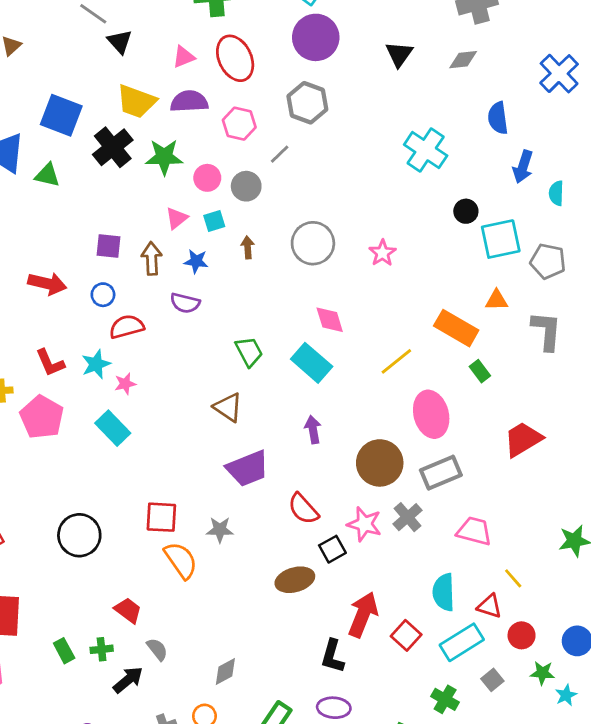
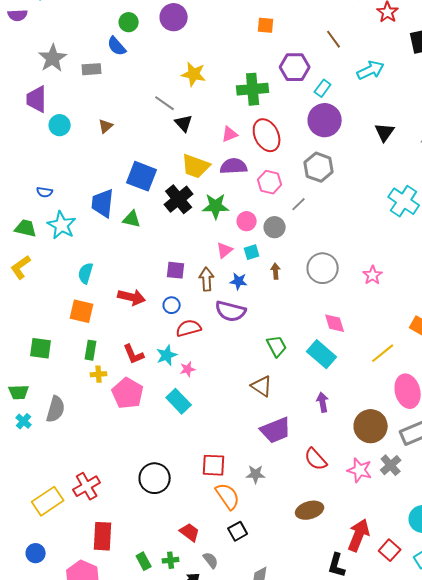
purple semicircle: (185, 303) -> (231, 311), size x1.4
black square: (332, 549) -> (238, 531), moved

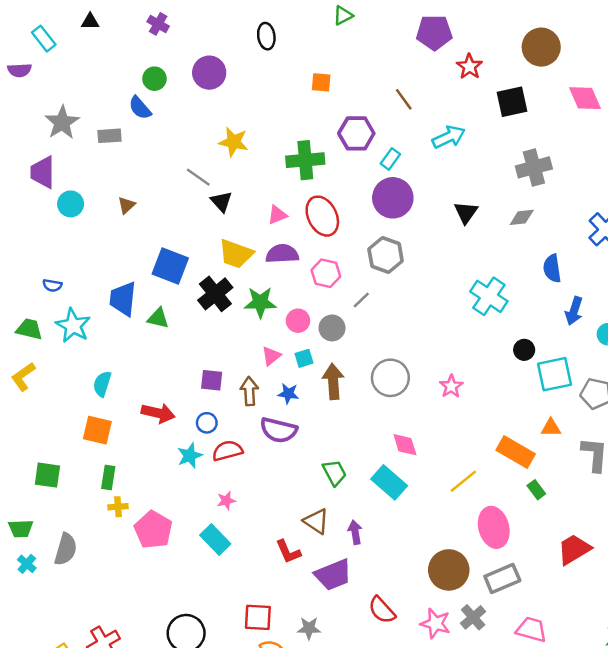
brown arrow: (276, 271) -> (333, 381), size x1.8
red L-shape: (134, 354) -> (288, 552), moved
cyan star: (167, 355) -> (190, 456), moved
purple arrow: (323, 402) -> (355, 532), moved

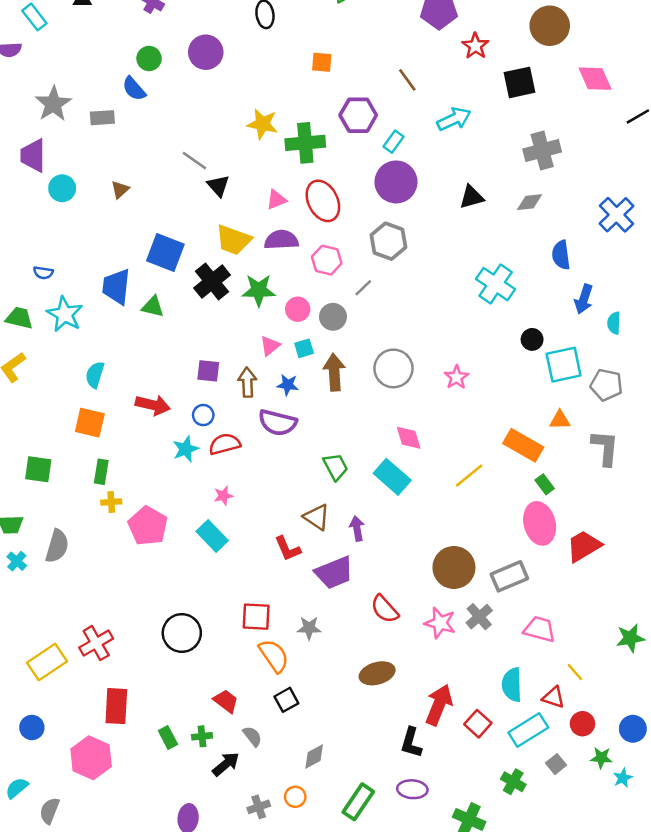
yellow star: (234, 142) -> (262, 124), moved
black triangle: (466, 212) -> (472, 197), turned 40
pink ellipse: (494, 527) -> (540, 523), moved

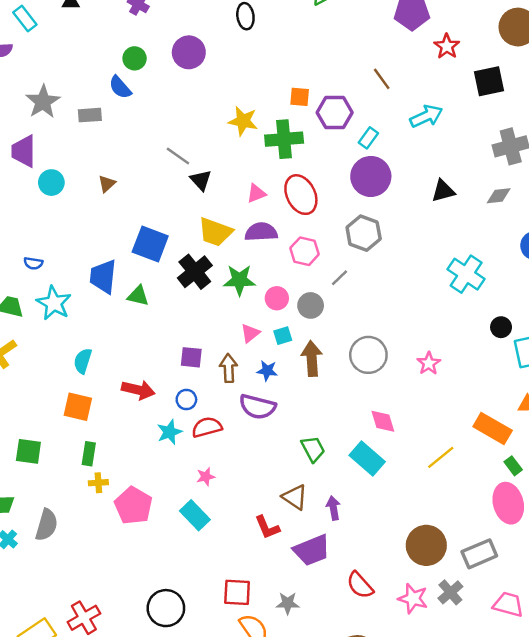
orange square: (322, 62) -> (300, 97), moved

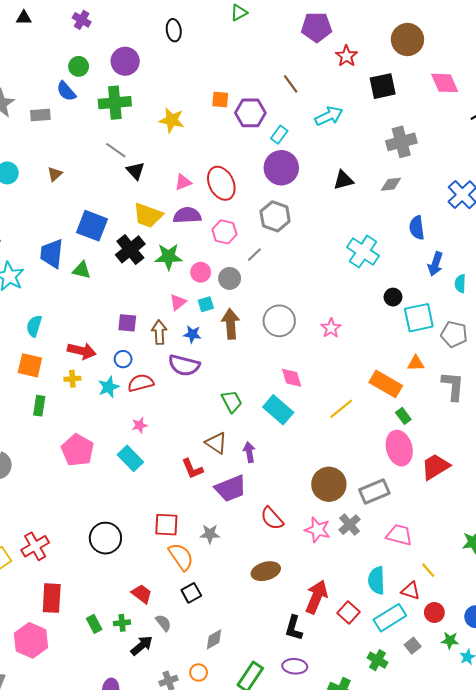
green cross: (284, 139) -> (115, 103), moved
yellow cross: (98, 483) -> (72, 379), moved

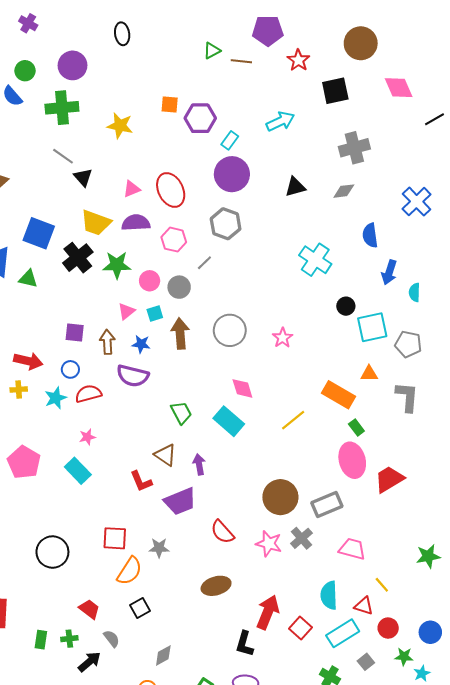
green triangle: (239, 13) -> (212, 51), moved
brown line: (291, 84) -> (241, 61), moved, turned -48
orange semicircle: (181, 557) -> (129, 571), turned 68
green rectangle: (94, 624) -> (41, 640), turned 36

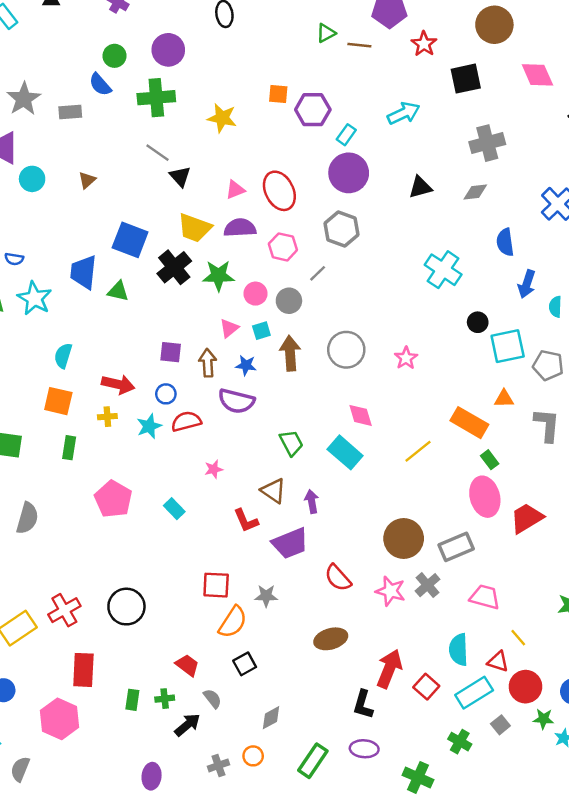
pink star: (87, 437) -> (214, 469), moved
cyan rectangle: (78, 471) -> (174, 509), size x0.7
black circle: (52, 552) -> (126, 607), moved
red circle: (388, 628) -> (525, 687), size x1.4

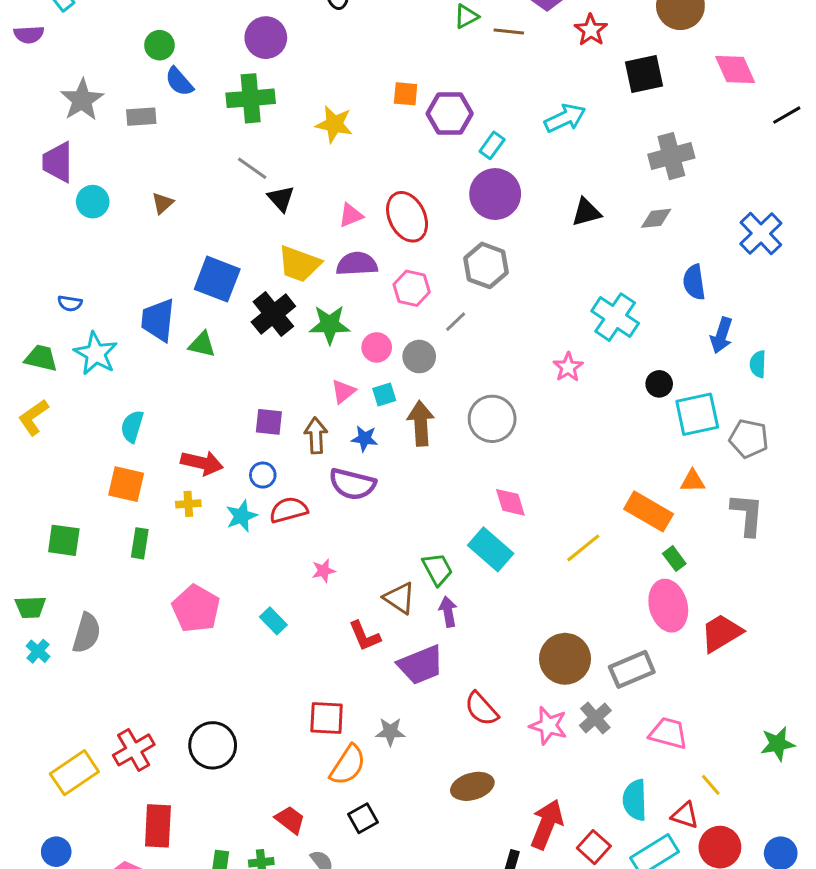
green circle: (115, 56) -> (159, 45), moved
pink star: (406, 358) -> (568, 367), moved
green trapezoid: (291, 443) -> (437, 569), moved

